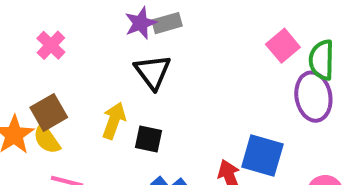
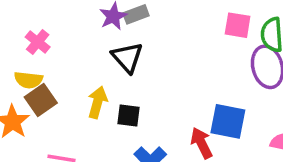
pink square: (283, 46) -> (238, 25), turned -36
yellow semicircle: (47, 139) -> (28, 80), moved, turned -44

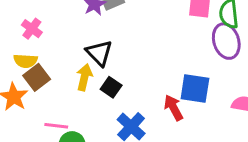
black triangle: (127, 57) -> (99, 53), moved
black square: (129, 116) -> (111, 87), turned 30

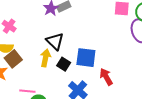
blue square: (195, 88) -> (86, 58), moved

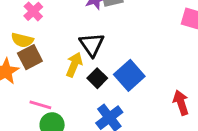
blue square: (86, 58) -> (129, 75), turned 30
red arrow: (106, 77) -> (181, 103), moved

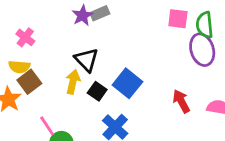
pink line: (40, 105) -> (47, 126), turned 50

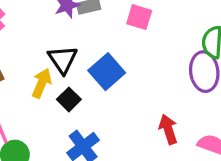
pink square: (178, 19) -> (139, 17), moved
blue square: (127, 83) -> (107, 72), moved

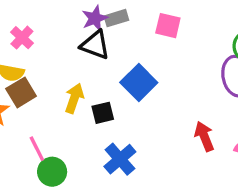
black triangle: (63, 59) -> (95, 45), moved, turned -32
black square: (69, 99) -> (103, 113), turned 35

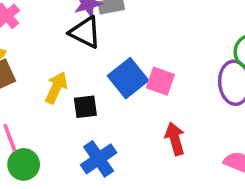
pink square: (168, 26) -> (160, 81), moved
red arrow: (204, 136) -> (175, 139), moved

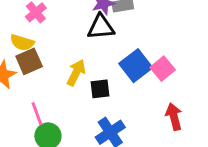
black triangle: (85, 32) -> (101, 27), turned -32
pink square: (160, 81) -> (163, 69), turned 30

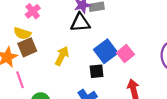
black square: (100, 89) -> (97, 71), moved
pink line: (37, 114) -> (20, 80), moved

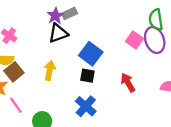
pink square: (125, 54) -> (134, 40), moved
black square: (97, 71) -> (87, 76), turned 32

